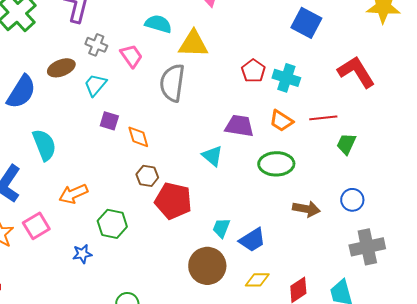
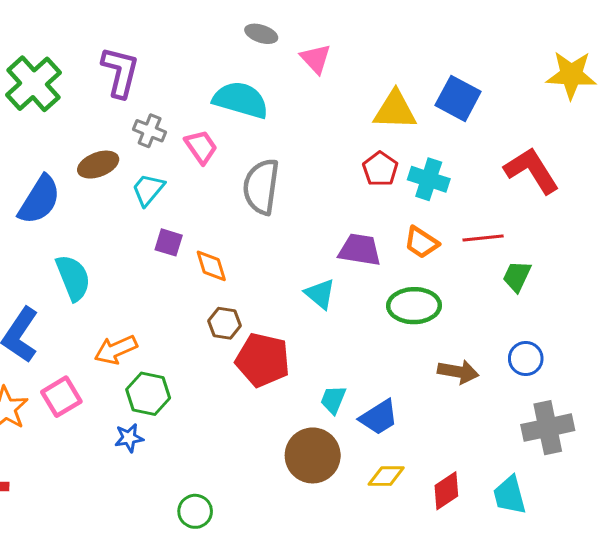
cyan semicircle: (158, 24) -> (241, 100), size x1.4
yellow triangle: (193, 44) -> (395, 110), moved
green hexagon: (112, 224) -> (148, 394), moved

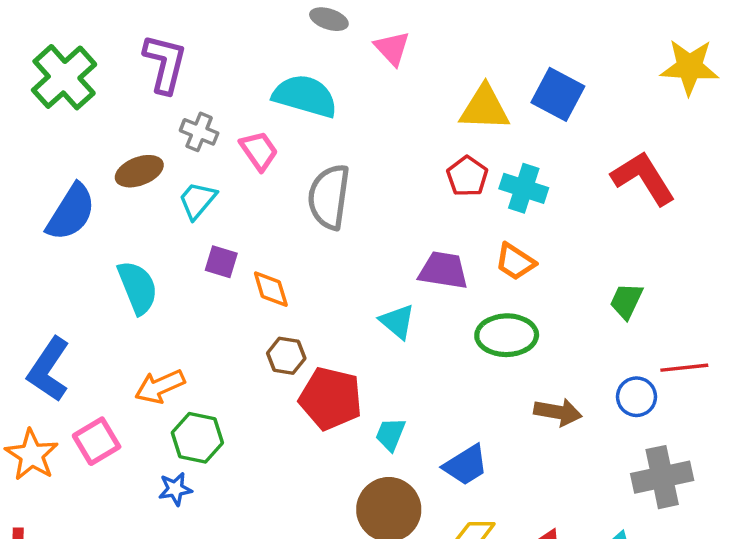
red line: (483, 238) -> (684, 368), moved
cyan semicircle: (73, 278) -> (138, 287), moved
cyan trapezoid: (333, 400) -> (390, 434), moved

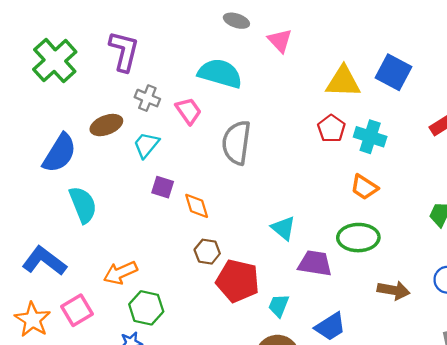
purple trapezoid: (443, 270) -> (315, 263), moved
cyan semicircle: (138, 287) -> (83, 205), moved
blue L-shape: (49, 369) -> (44, 261), turned 93

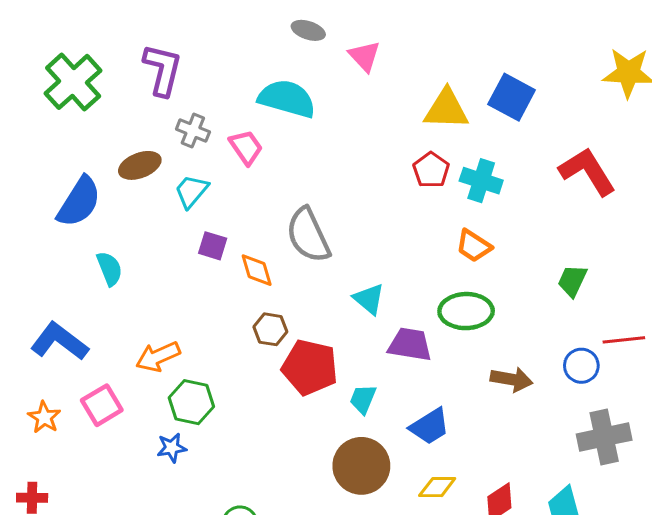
gray semicircle: (236, 143) -> (308, 235), moved, turned -33
cyan semicircle: (83, 205) -> (109, 269), size x0.7
orange star: (33, 320) -> (44, 417), size x0.7

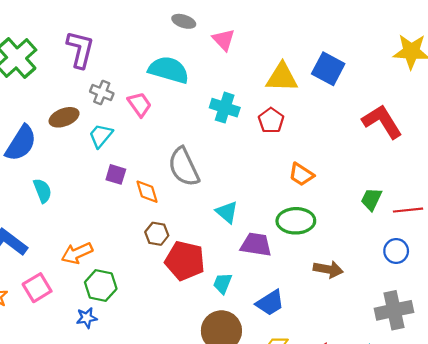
cyan cross: (481, 181) -> (225, 108), moved
red line: (624, 340) -> (408, 210), moved
blue circle: (581, 366) -> (396, 251), moved

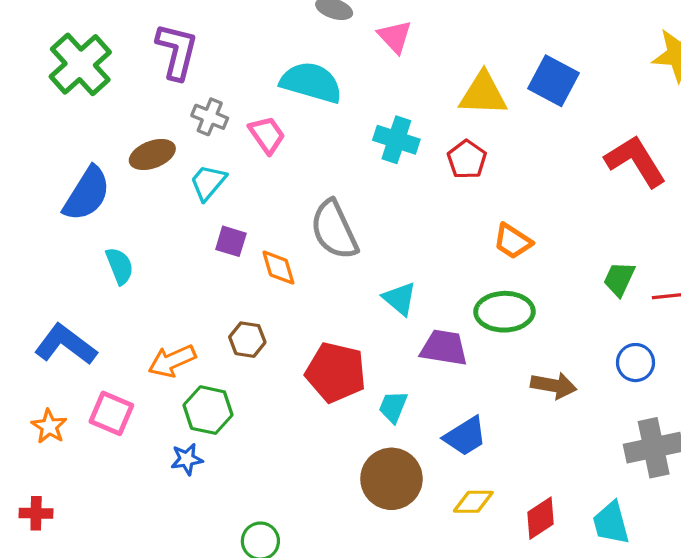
brown hexagon: (157, 234) -> (247, 340), moved
blue circle: (396, 251) -> (636, 363), moved
pink square: (37, 288) -> (111, 413), turned -36

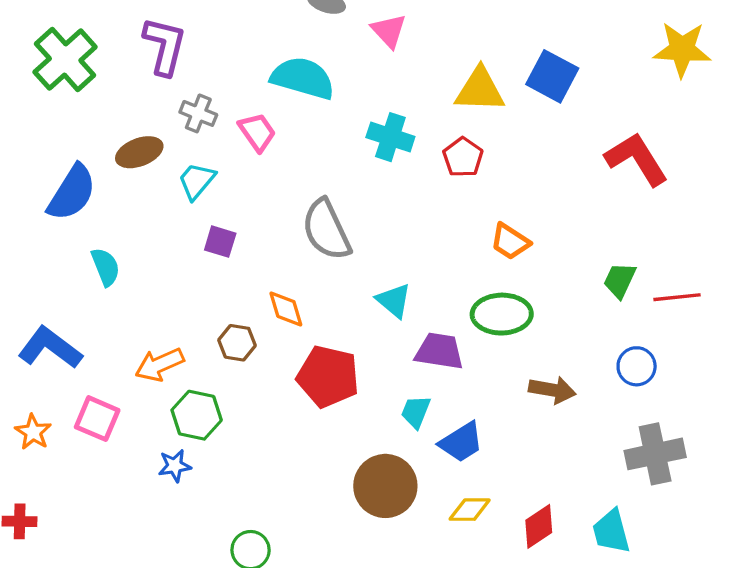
orange diamond: (278, 268) -> (286, 309), moved
cyan trapezoid: (393, 407) -> (416, 412), moved

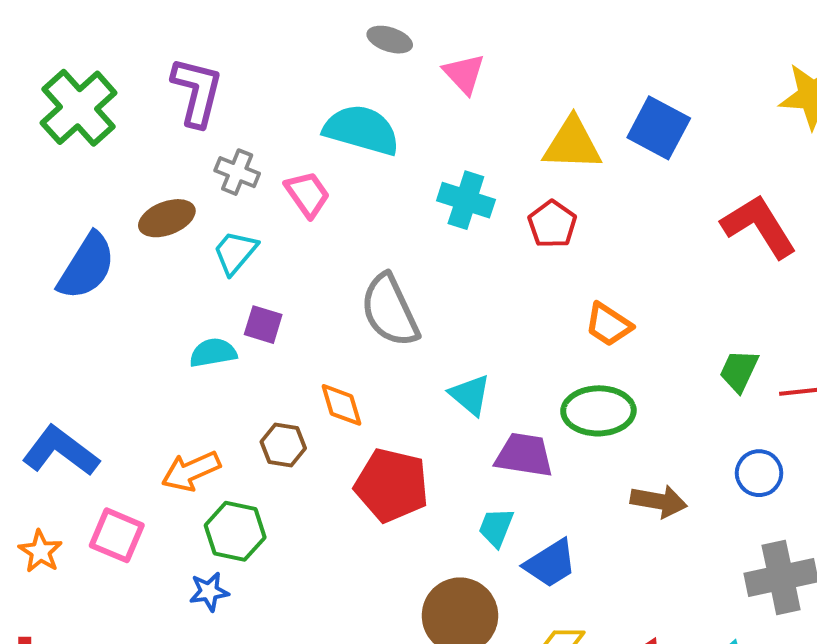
cyan semicircle: (106, 267) -> (213, 353), moved, turned -78

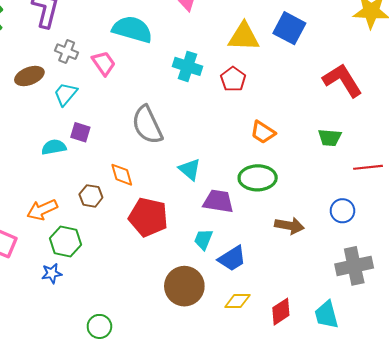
green trapezoid: (739, 371) -> (330, 138), moved, turned -110

